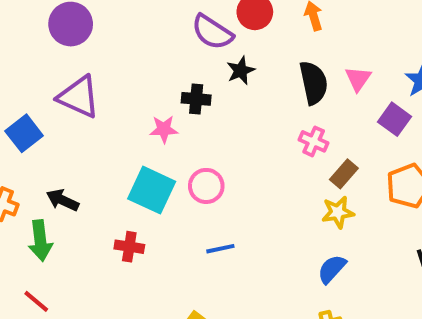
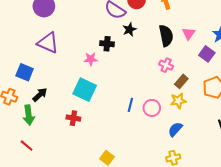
blue square: (24, 133) -> (25, 72), moved, turned -30
pink circle: (206, 186) -> (152, 108), moved
black arrow: (63, 200) -> (40, 95), turned 112
blue line: (220, 249) -> (130, 105), moved, turned -64

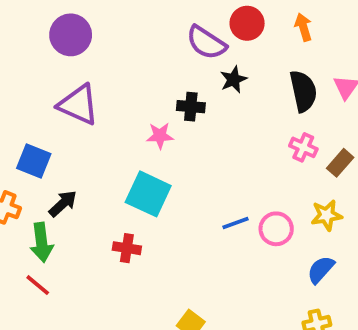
brown rectangle: (181, 81) -> (340, 163), moved
blue line: (130, 105) -> (235, 223), turned 56
red line: (27, 146) -> (38, 285), moved

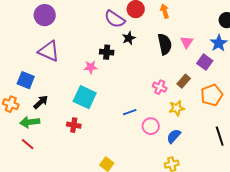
pink cross: (303, 147) -> (160, 87), moved
pink circle: (276, 229) -> (151, 126), moved
green arrow: (42, 242) -> (30, 122), turned 90

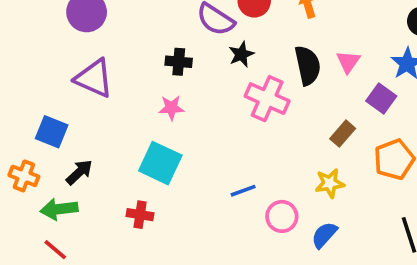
black cross: (107, 52) -> (179, 62), moved
pink cross: (160, 87) -> (267, 99), moved, size x1.6

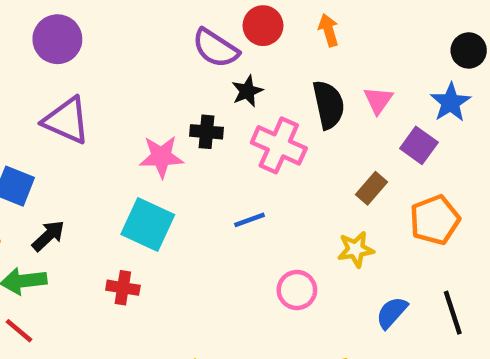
black cross: (179, 62) -> (207, 132), moved
pink star: (171, 108) -> (161, 157), size x1.4
blue line: (243, 191) -> (249, 220), moved
blue semicircle: (324, 235) -> (392, 313), moved

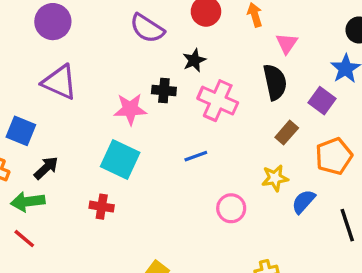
purple semicircle: (216, 48) -> (147, 28), moved
pink triangle: (378, 100) -> (287, 43), moved
black semicircle: (329, 105) -> (275, 82), moved
blue semicircle: (392, 313) -> (304, 202), moved

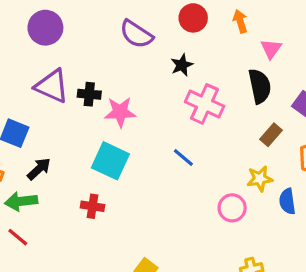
black cross: (164, 91) -> (89, 94), moved
blue line: (196, 156) -> (183, 158), turned 60
blue semicircle: (304, 202) -> (287, 201), turned -50
pink circle: (231, 208) -> (232, 208), moved

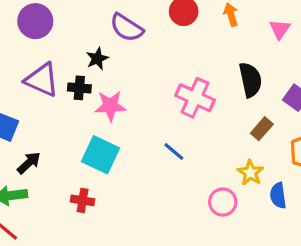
pink triangle: (271, 49) -> (280, 29), moved
black star: (182, 65) -> (97, 59), moved
yellow star: (260, 179) -> (250, 173), turned -30

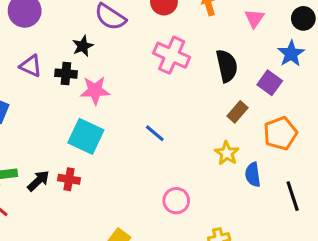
purple triangle: (42, 80) -> (31, 66), size x0.7
pink cross: (195, 98) -> (172, 55), moved
black arrow: (29, 163) -> (38, 181), moved
pink circle: (223, 202) -> (176, 201), moved

